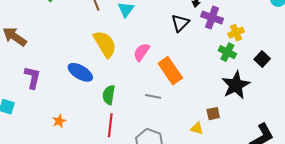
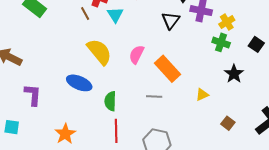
black star: (236, 85) -> (234, 74), size x0.7
brown square: (213, 114) -> (228, 123), moved, turned -32
orange star: (59, 121) -> (65, 134), size x1.5
yellow triangle: (197, 128) -> (202, 95), moved, turned -32

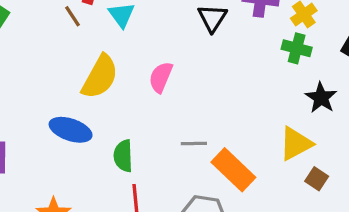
yellow semicircle: (99, 52) -> (100, 77), turned 72
orange rectangle: (167, 69) -> (233, 170), moved
yellow triangle: (202, 95) -> (296, 144), moved, size x1.6

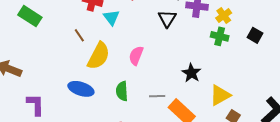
brown line: (72, 16) -> (79, 35), moved
black star: (321, 98) -> (191, 73), moved
green semicircle: (123, 156) -> (122, 91), moved

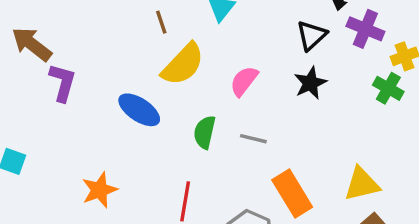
black star: (191, 73) -> (310, 83), moved
gray line: (157, 96) -> (253, 139), moved
purple L-shape: (35, 105) -> (63, 82), moved

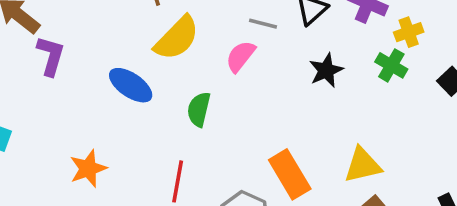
black star: (310, 83) -> (326, 70), moved
gray line: (253, 139) -> (263, 24), moved

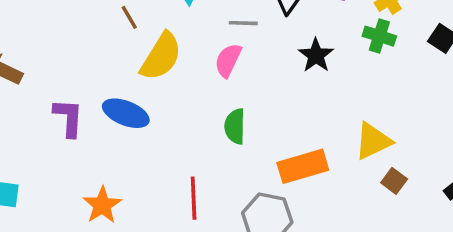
purple L-shape: (51, 56) -> (68, 118), moved
green semicircle: (199, 109) -> (235, 126), moved
orange rectangle: (290, 174) -> (303, 166), turned -63

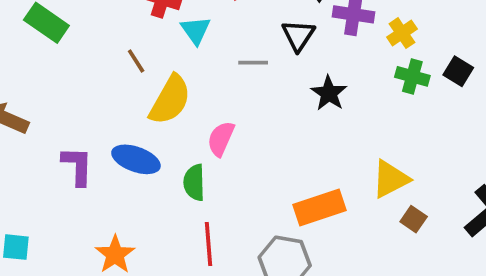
green cross: (379, 36) -> (412, 76), moved
pink semicircle: (228, 60) -> (221, 139), moved
green semicircle: (235, 126) -> (194, 183), moved

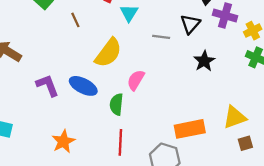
brown line: (136, 61) -> (75, 20), moved
purple L-shape: (77, 166) -> (48, 85), turned -30
brown square: (414, 219) -> (245, 143), turned 32

